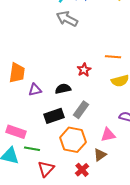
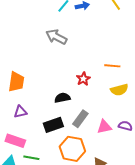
gray arrow: (67, 19) -> (56, 37), moved
purple triangle: (35, 90) -> (20, 112), moved
pink triangle: (108, 135) -> (104, 127), moved

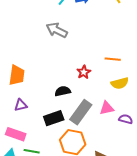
gray rectangle: (80, 119) -> (81, 112), size x1.4
pink triangle: (104, 127) -> (107, 108), moved

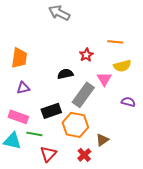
pink triangle: (107, 108) -> (104, 79), moved, turned -49
black rectangle: (54, 118) -> (51, 111), moved

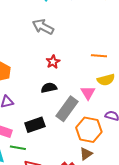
red star: (86, 55) -> (53, 62), moved
orange hexagon: (75, 125) -> (89, 130), moved

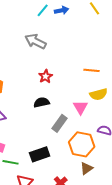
gray rectangle: (67, 109) -> (60, 123), size x0.7
black rectangle: (35, 125) -> (40, 154), moved
brown triangle: (86, 154) -> (87, 168), moved

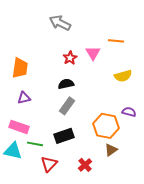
orange line: (92, 70) -> (116, 41), moved
pink triangle: (81, 107) -> (93, 53), moved
gray rectangle: (60, 123) -> (67, 106), moved

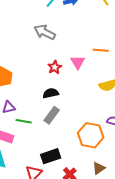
black rectangle: (64, 136) -> (51, 156), moved
green line: (35, 144) -> (24, 121), moved
brown triangle: (111, 150) -> (99, 168), moved

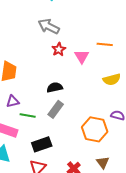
red star: (55, 67) -> (59, 49), moved
black rectangle: (51, 156) -> (42, 144), moved
brown triangle: (99, 168) -> (103, 162), turned -32

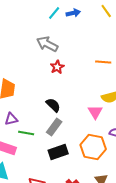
pink triangle: (82, 56) -> (95, 112), moved
black semicircle: (55, 87) -> (53, 105), turned 56
black rectangle: (42, 144) -> (58, 152), moved

